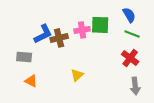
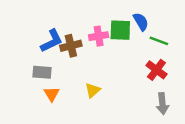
blue semicircle: (129, 15) -> (141, 22), moved
gray rectangle: (24, 57) -> (42, 72), moved
orange triangle: (31, 81) -> (52, 94), moved, turned 32

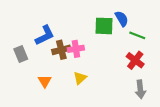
pink cross: (99, 36) -> (76, 49), moved
brown cross: (71, 46) -> (61, 50), moved
gray rectangle: (42, 72) -> (21, 54), moved, turned 63

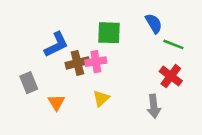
green square: (104, 26) -> (109, 33), moved
gray rectangle: (21, 54) -> (29, 83), moved
gray arrow: (140, 89) -> (154, 106), moved

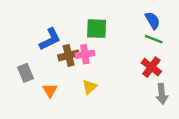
blue semicircle: (154, 23) -> (153, 20), moved
gray arrow: (154, 106) -> (162, 94), moved

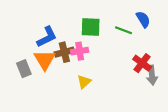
green line: (154, 39) -> (123, 30), moved
orange triangle: (50, 90) -> (45, 60), moved, size x1.5
gray arrow: (162, 94) -> (152, 75), moved

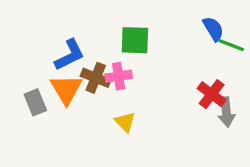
green line: (123, 30) -> (231, 45), moved
brown cross: (64, 52) -> (96, 78), turned 36
yellow triangle: (84, 82) -> (125, 122), turned -32

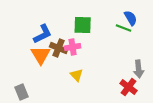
green line: (231, 45) -> (124, 28), moved
red cross: (212, 94) -> (129, 87), moved
gray rectangle: (35, 102) -> (22, 92), moved

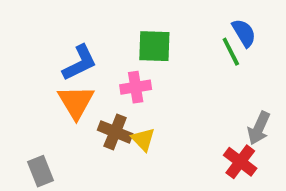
green line: (124, 28) -> (231, 52), turned 42
brown cross: (59, 48) -> (115, 132), moved
gray arrow: (139, 69) -> (259, 128), turned 30

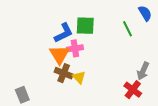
blue semicircle: (244, 33) -> (145, 13), moved
blue L-shape: (80, 63) -> (64, 33), moved
orange triangle: (76, 102) -> (59, 55), moved

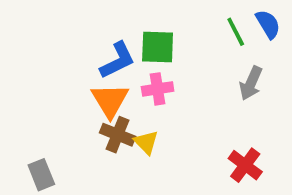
green line: (128, 29) -> (236, 32), moved
pink cross: (75, 48) -> (158, 89), moved
gray arrow: (143, 71) -> (251, 83), moved

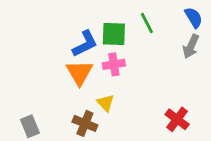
green line: (236, 32) -> (147, 23), moved
gray arrow: (251, 83) -> (191, 46), moved
brown cross: (118, 135) -> (85, 123), moved

